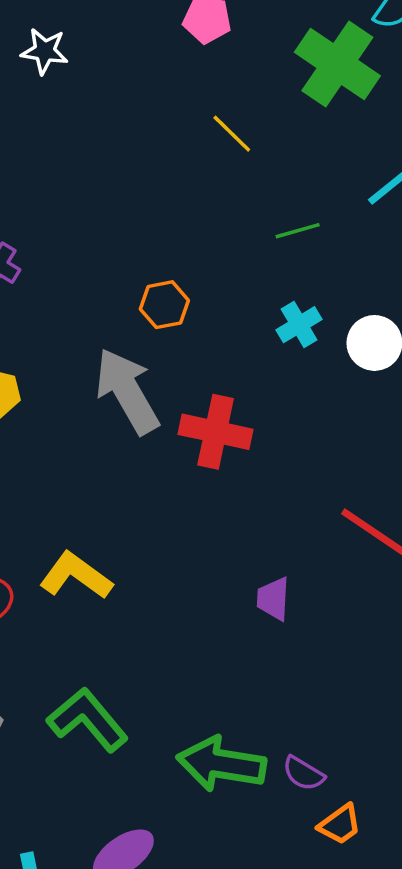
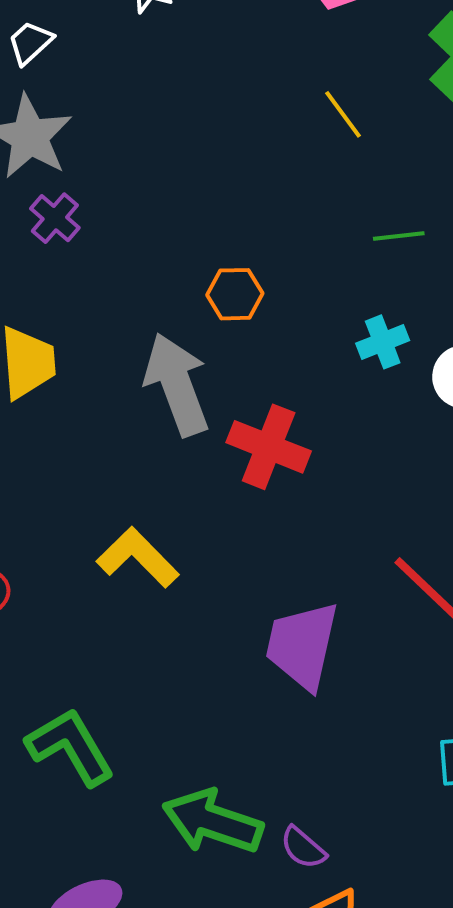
yellow L-shape: (76, 576) -> (138, 557), moved
purple trapezoid: (273, 599) -> (302, 645), size x1.8

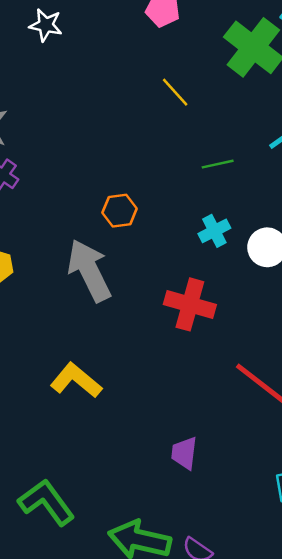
red cross: (269, 447) -> (190, 304), moved
purple trapezoid: (302, 645) -> (184, 453), moved, size x0.6

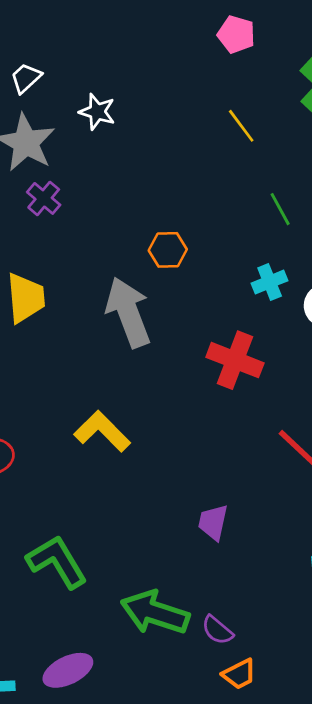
white star: (46, 25) -> (97, 112), moved
green line: (218, 164) -> (280, 209), turned 68

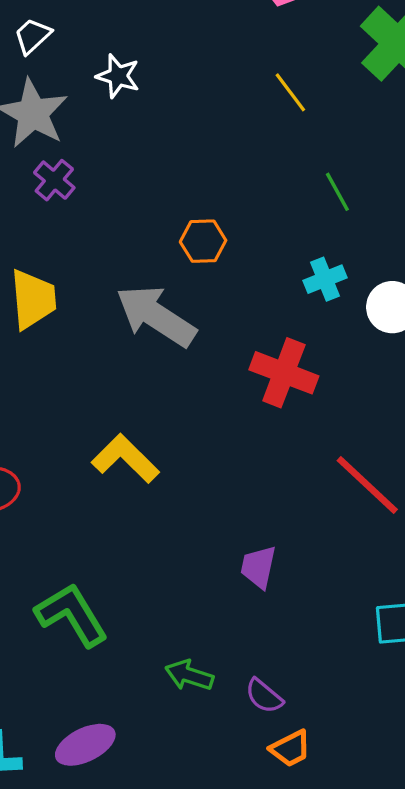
gray arrow: (128, 312) -> (156, 316), turned -36
green arrow: (155, 613) -> (189, 675), size x0.6

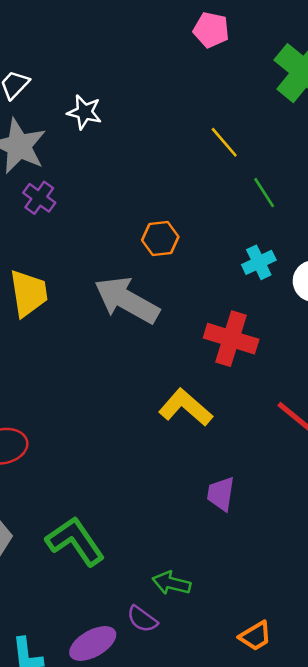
yellow line: (290, 92) -> (224, 142), moved
yellow L-shape: (125, 459) -> (186, 407), moved
purple semicircle: (264, 696) -> (142, 619), moved

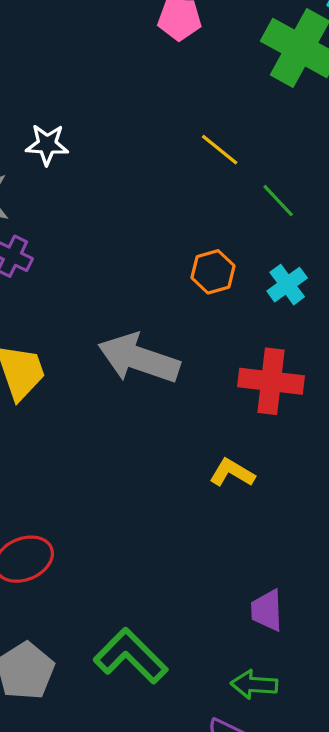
orange hexagon: (160, 238) -> (213, 272), moved
yellow L-shape: (186, 407) -> (232, 473), size x0.7
purple trapezoid: (221, 494) -> (267, 610), moved

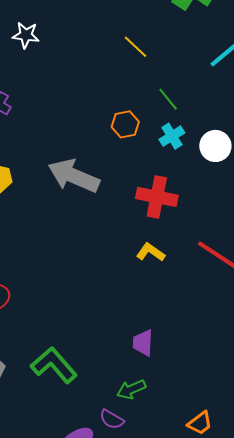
green line: (278, 201) -> (168, 99), moved
yellow L-shape: (232, 473) -> (151, 252), moved
green arrow: (254, 685) -> (131, 389), turned -32

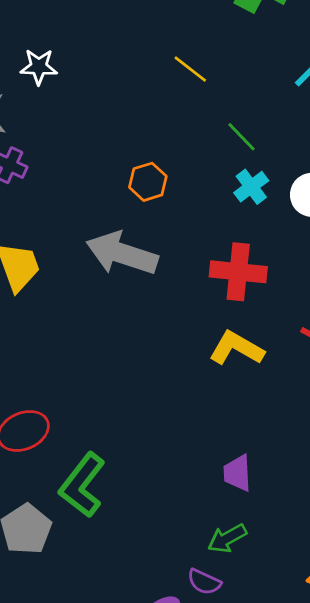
orange hexagon: (125, 124) -> (148, 182), moved
yellow L-shape: (151, 252) -> (236, 348), size x1.4
green L-shape: (54, 365) -> (82, 485), moved, turned -96

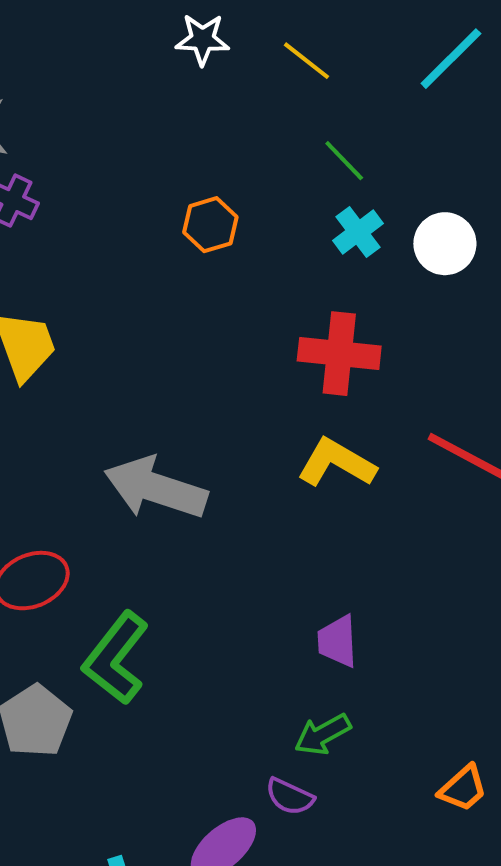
white star: (39, 67) -> (202, 39), moved
yellow line: (190, 69) -> (307, 61), moved
gray arrow: (122, 253) -> (156, 488), moved

